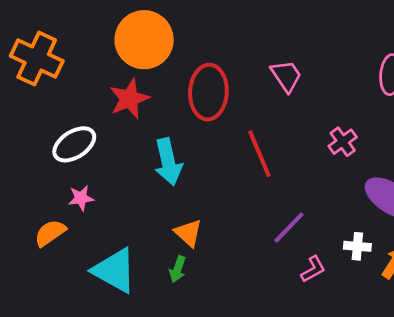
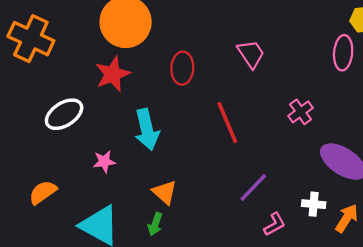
red ellipse: (208, 92) -> (182, 68), size x0.7
pink star: (81, 198) -> (104, 162), moved

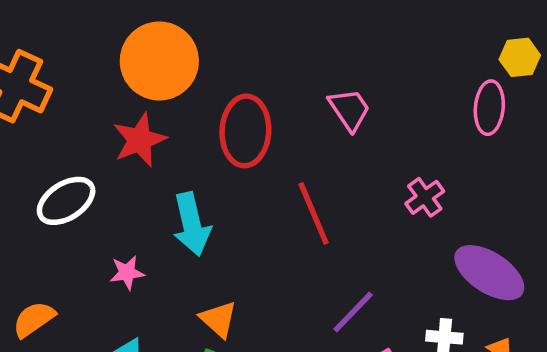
red ellipse: (182, 68) -> (245, 131), size x1.4

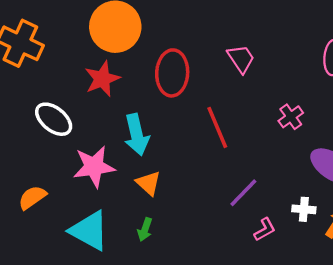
white ellipse: (66, 201) -> (54, 119), turned 72
pink star: (127, 273) -> (94, 167), size x1.8
orange triangle: (218, 319) -> (148, 183), moved

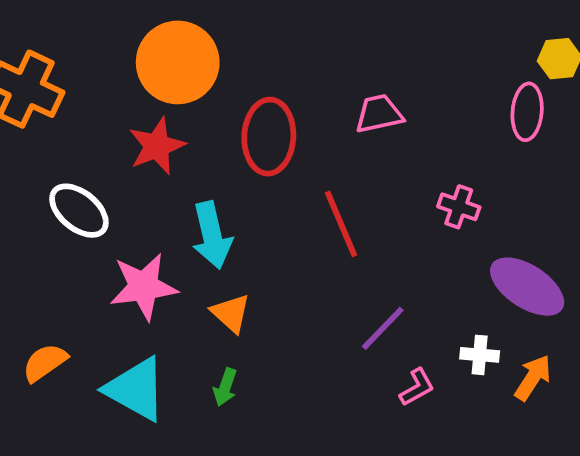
pink trapezoid: (241, 59) -> (379, 114), turned -68
pink cross: (291, 117) -> (459, 207), turned -35
orange semicircle: (32, 197) -> (45, 363), moved

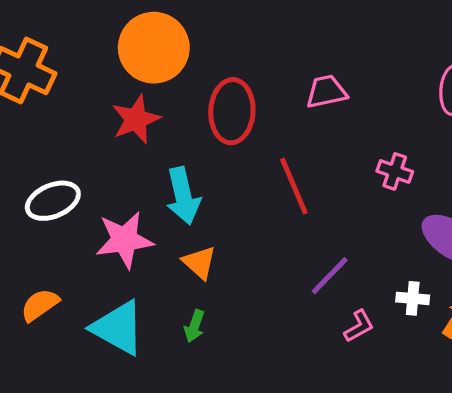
white ellipse: (79, 211) -> (53, 201), moved, turned -62

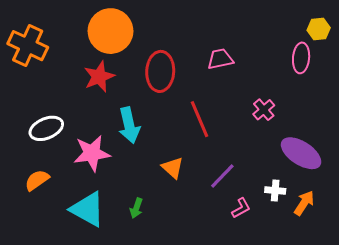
pink cross: (395, 171) -> (264, 110), turned 30
orange triangle: (199, 263) -> (173, 168), moved
orange semicircle: (40, 305) -> (37, 180), moved

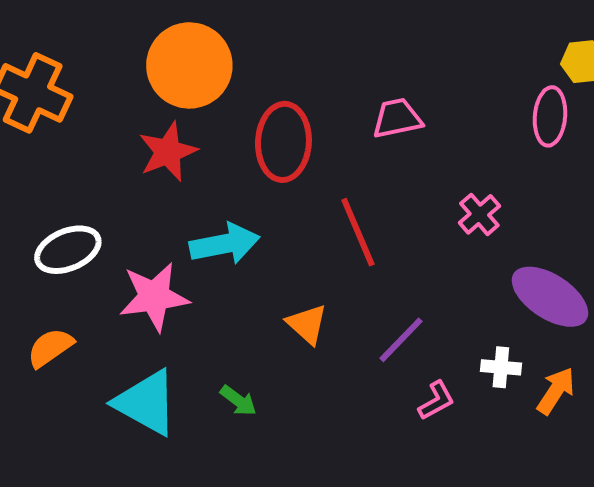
cyan arrow: (129, 125) -> (225, 244), turned -88
green arrow: (136, 208) -> (238, 401), turned -72

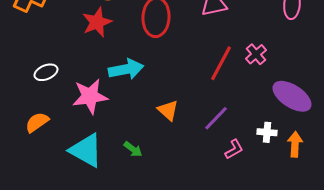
red line: (358, 232) -> (221, 63), moved, turned 51
white ellipse: (68, 250) -> (46, 72), size x0.7
orange arrow: (556, 391) -> (295, 144), turned -30

